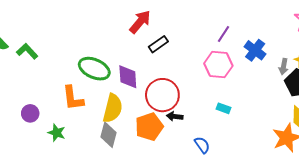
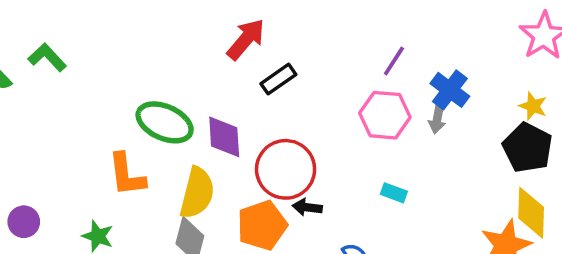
green L-shape: (27, 51) -> (47, 57), moved
gray arrow: (284, 67) -> (437, 119), moved
purple circle: (30, 113) -> (24, 222), moved

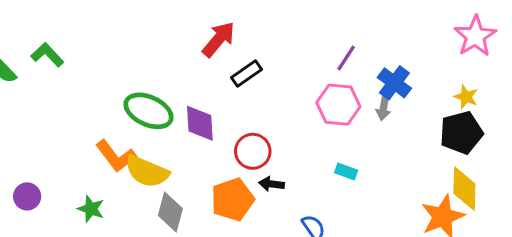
black pentagon: (528, 148) -> (461, 133), turned 30
red circle: (286, 169) -> (253, 151), size x0.7
orange L-shape: (127, 175) -> (116, 156), turned -30
yellow semicircle: (197, 193) -> (147, 172), moved, turned 99

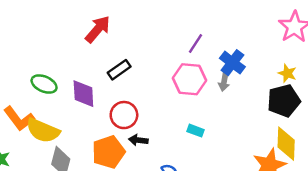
black rectangle: (247, 73) -> (119, 70), moved
green ellipse: (148, 111) -> (44, 84), size x0.7

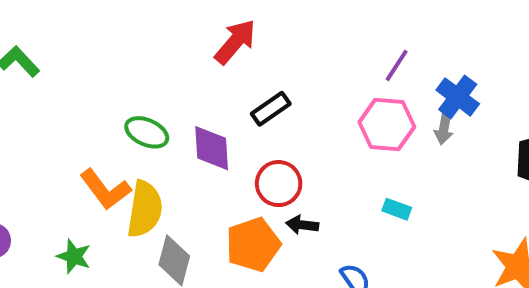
yellow semicircle: (43, 131) -> (145, 209), turned -104

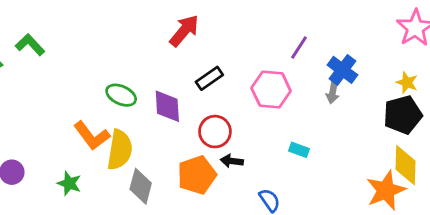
pink hexagon: (387, 124) -> (271, 90), moved

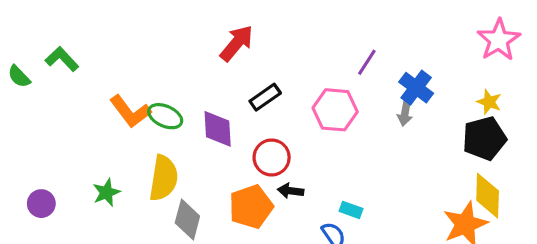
orange L-shape: (92, 136) -> (130, 111), moved
cyan rectangle: (299, 150) -> (351, 210), moved
green star: (69, 183) -> (106, 192), moved, turned 30

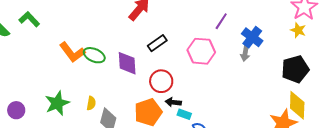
yellow star: (489, 102) -> (298, 30), moved
yellow semicircle: (164, 178) -> (91, 103), moved, size x0.5
green star: (106, 192) -> (57, 103), size x1.4
cyan rectangle: (351, 210) -> (184, 114), moved

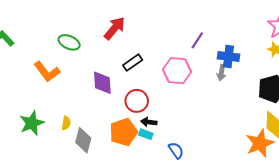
blue cross: (252, 37) -> (229, 57), turned -30
green ellipse: (94, 55) -> (69, 42), moved
cyan rectangle: (184, 114) -> (146, 134), moved

